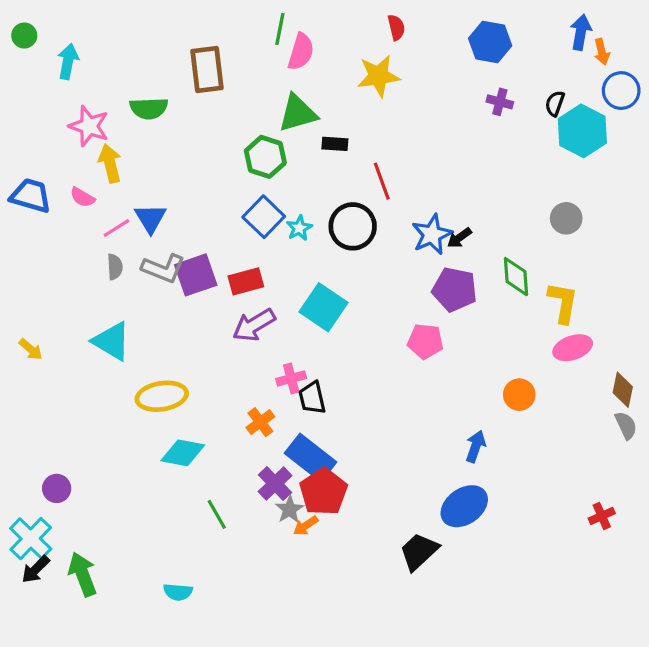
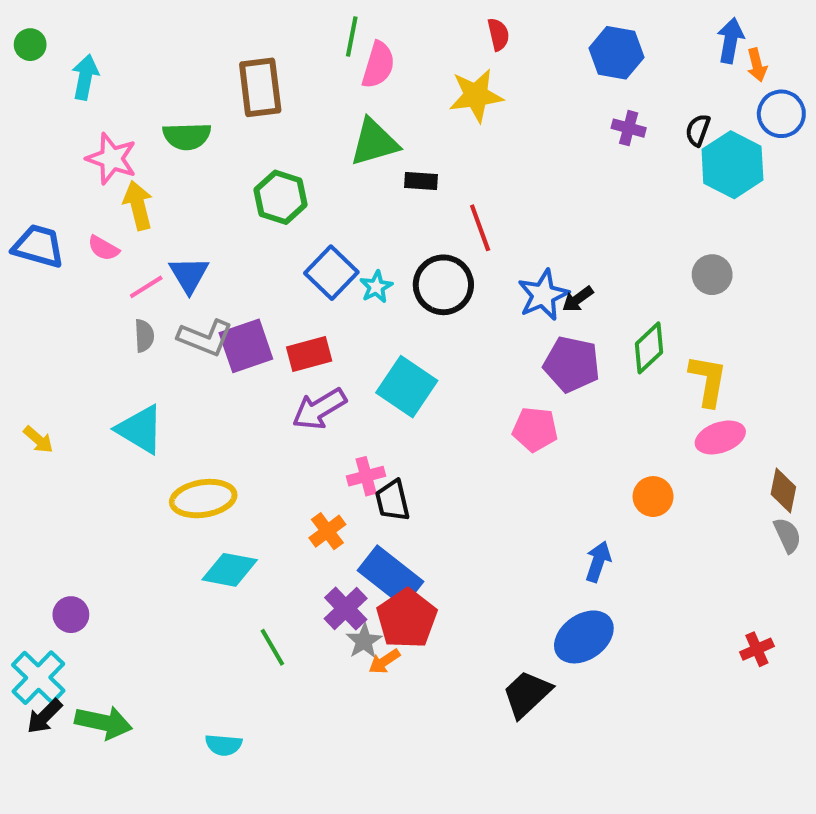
green hexagon: (265, 157) -> (281, 197), moved
green diamond: (516, 277) -> (649, 348), turned 51
green arrow: (82, 574) -> (103, 722), turned 123

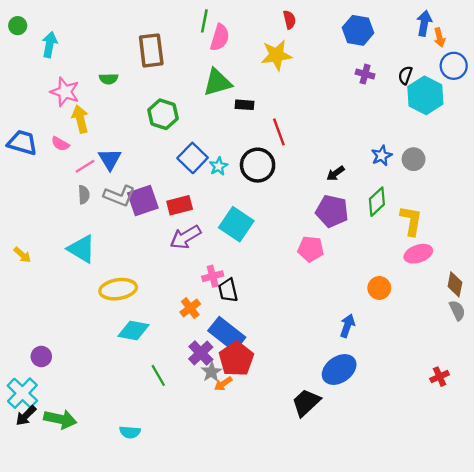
green semicircle: (187, 136) -> (109, 79), size x0.7
blue star: (543, 295) -> (382, 156), moved, size x0.7

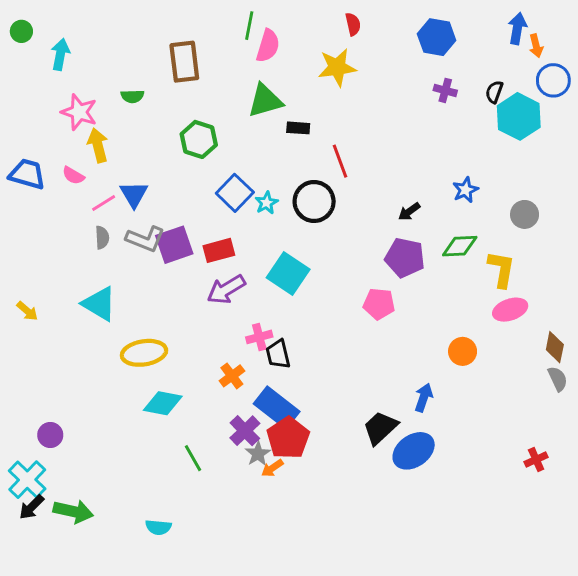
gray circle: (414, 159) -> (525, 214), moved
green diamond: (377, 202) -> (460, 246), turned 40
black trapezoid: (306, 403) -> (380, 428), moved

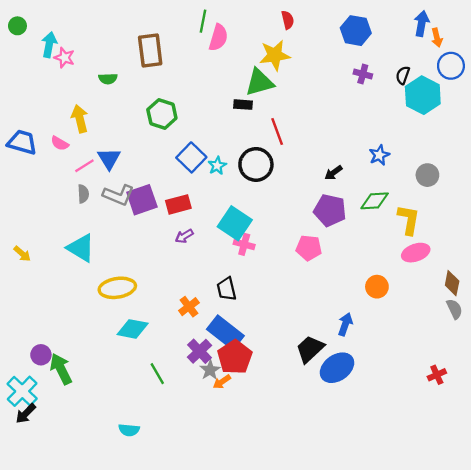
green triangle: (265, 101) -> (259, 82), moved
pink star: (79, 112) -> (64, 58), moved, size x0.7
purple arrow: (226, 289) -> (184, 236), size x0.6
pink cross: (259, 337) -> (244, 244), moved, turned 30
green arrow: (73, 511) -> (61, 369), moved, turned -128

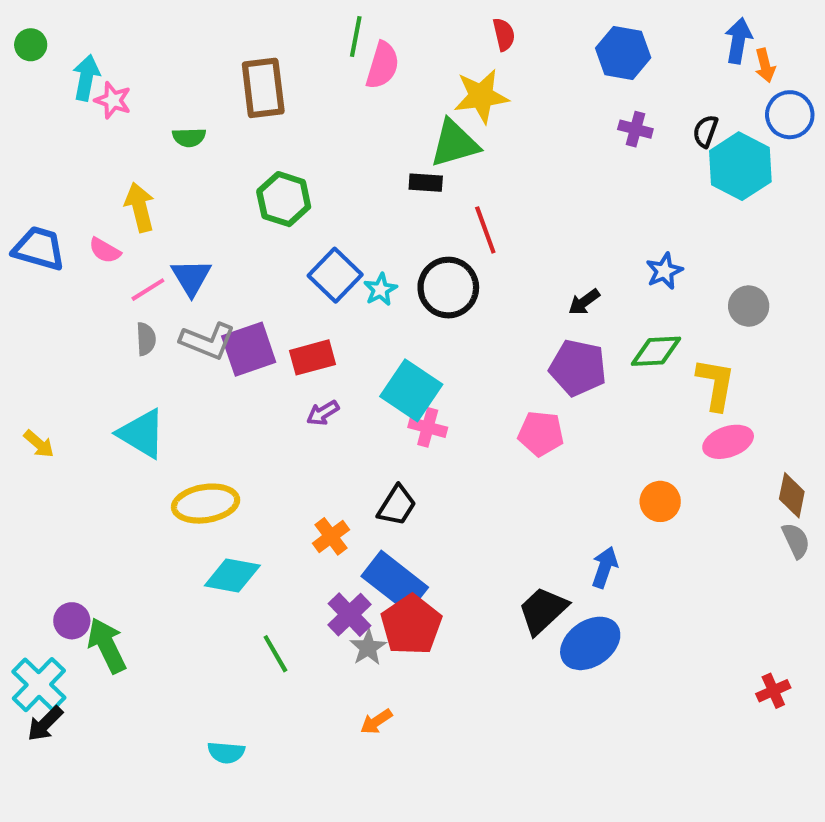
black trapezoid: (227, 289) -> (397, 506), turned -135
red cross: (437, 375) -> (773, 691), moved
orange arrow: (222, 382) -> (376, 722), moved

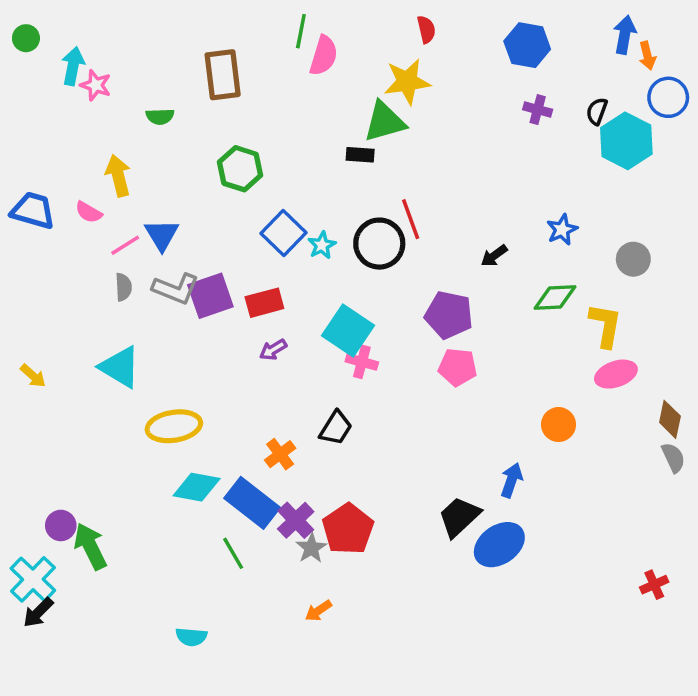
red line: (485, 230) -> (411, 219), moved
purple pentagon: (578, 368) -> (449, 315), moved
blue rectangle: (395, 582) -> (252, 503), moved

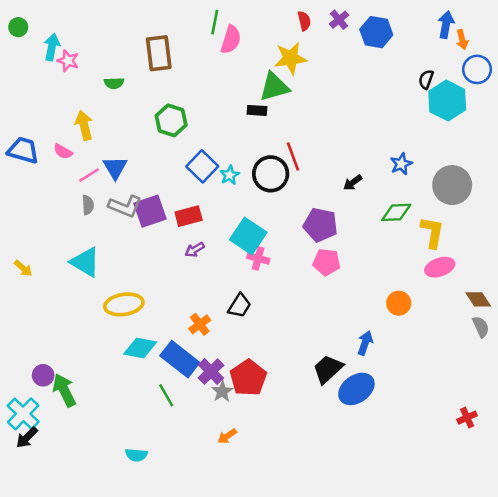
purple cross: (538, 110) -> (339, 20), moved, turned 36
gray circle: (633, 259) -> (452, 185), size x1.6
brown diamond: (670, 419) -> (478, 299), turned -45

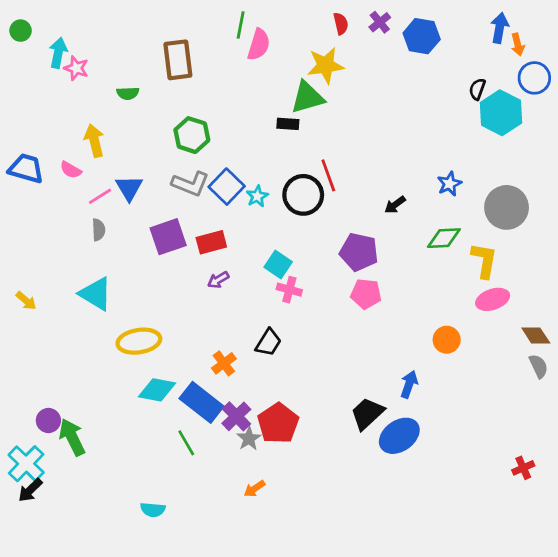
gray L-shape: (125, 206) -> (190, 184), moved
cyan square: (248, 236) -> (278, 265), size x0.7

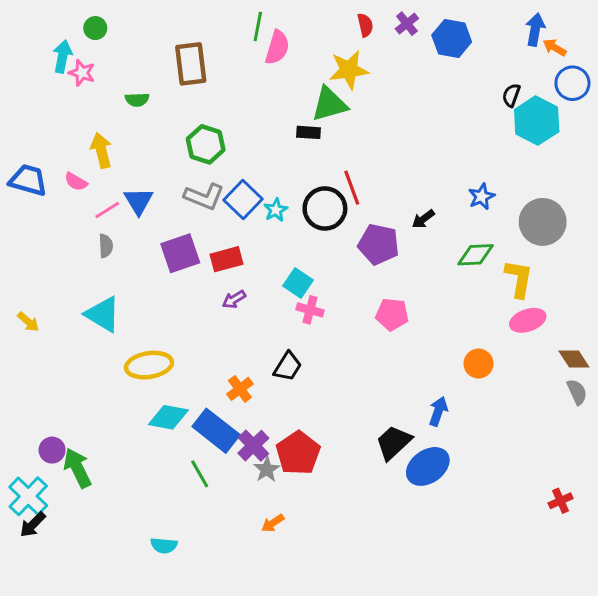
green circle: (21, 31) -> (95, 28), moved
orange arrow: (518, 45) -> (555, 47), turned 135
purple pentagon: (359, 252) -> (379, 244), moved

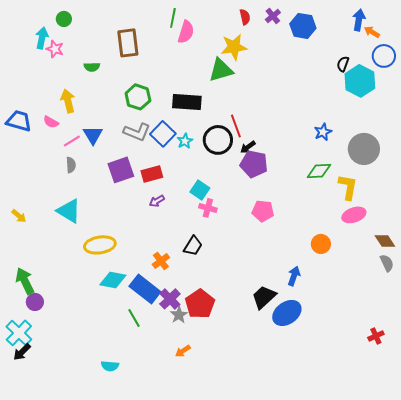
black rectangle: (309, 132) -> (187, 102), moved, size x1.8
black arrow: (423, 219) -> (248, 147), moved
green arrow: (77, 468) -> (25, 281), moved

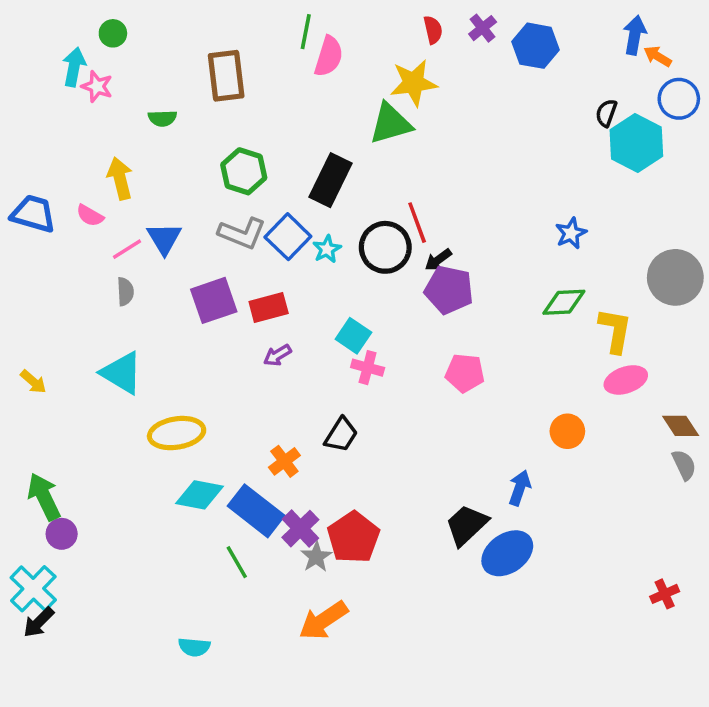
black rectangle: (187, 102) -> (330, 180), turned -68
gray circle: (364, 149) -> (675, 277), moved
orange arrow: (183, 351) -> (323, 620), size x1.8

